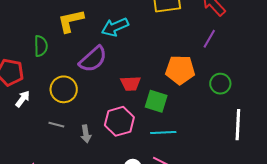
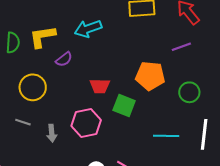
yellow L-shape: (71, 21) -> (42, 37), moved
purple line: (209, 39) -> (181, 47), turned 36
purple semicircle: (93, 59) -> (64, 59), size x0.6
cyan line: (163, 133) -> (166, 136), moved

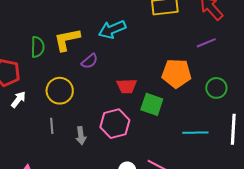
gray line: (23, 122) -> (52, 126), turned 70

